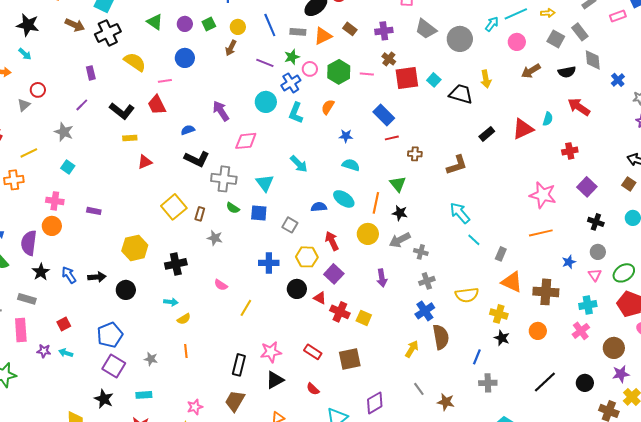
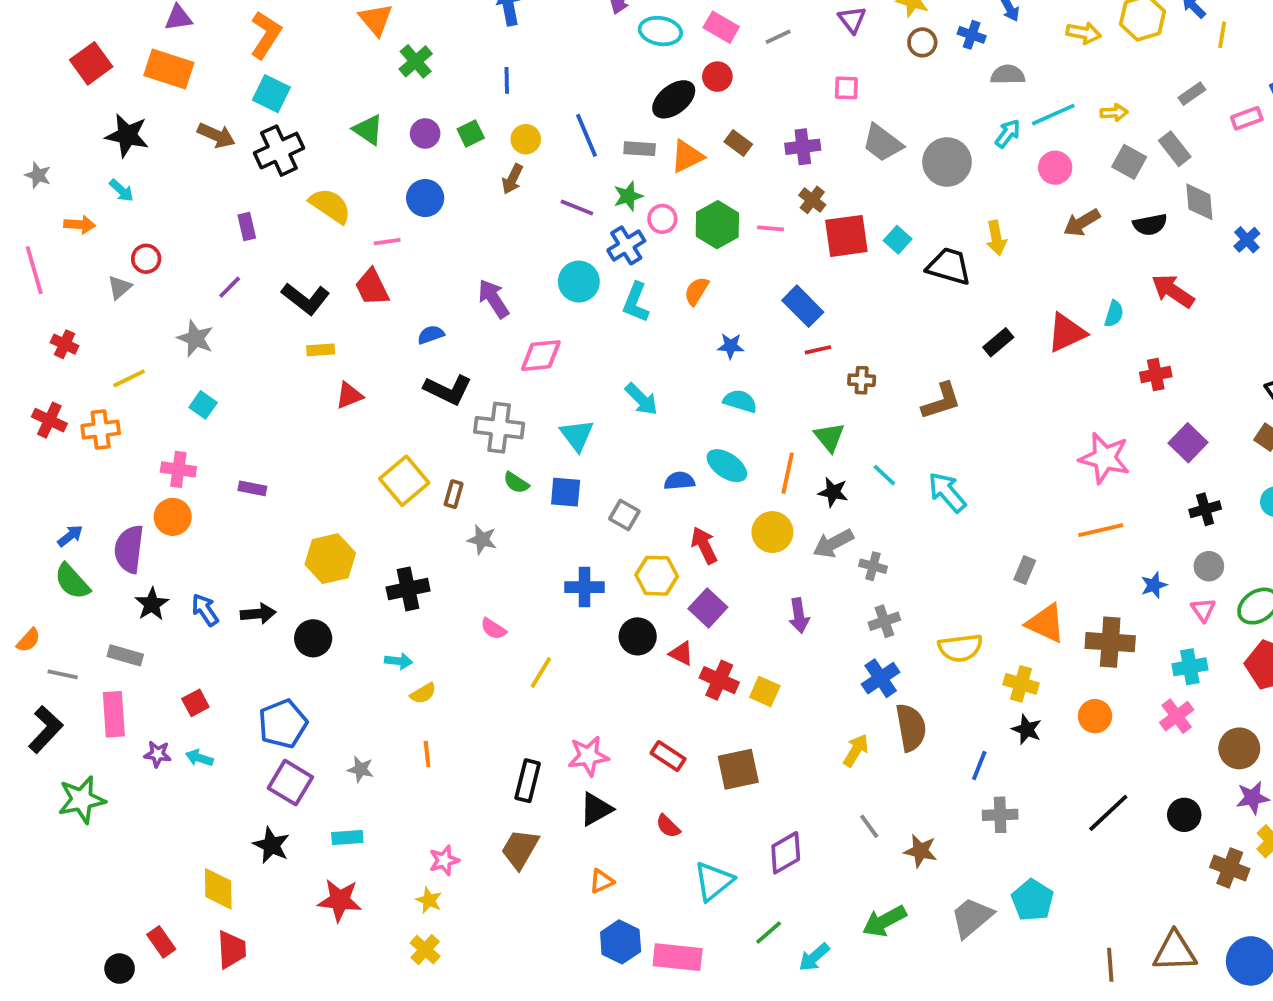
black cross: (596, 222) -> (1205, 509), turned -35
cyan line: (474, 240) -> (884, 475), moved

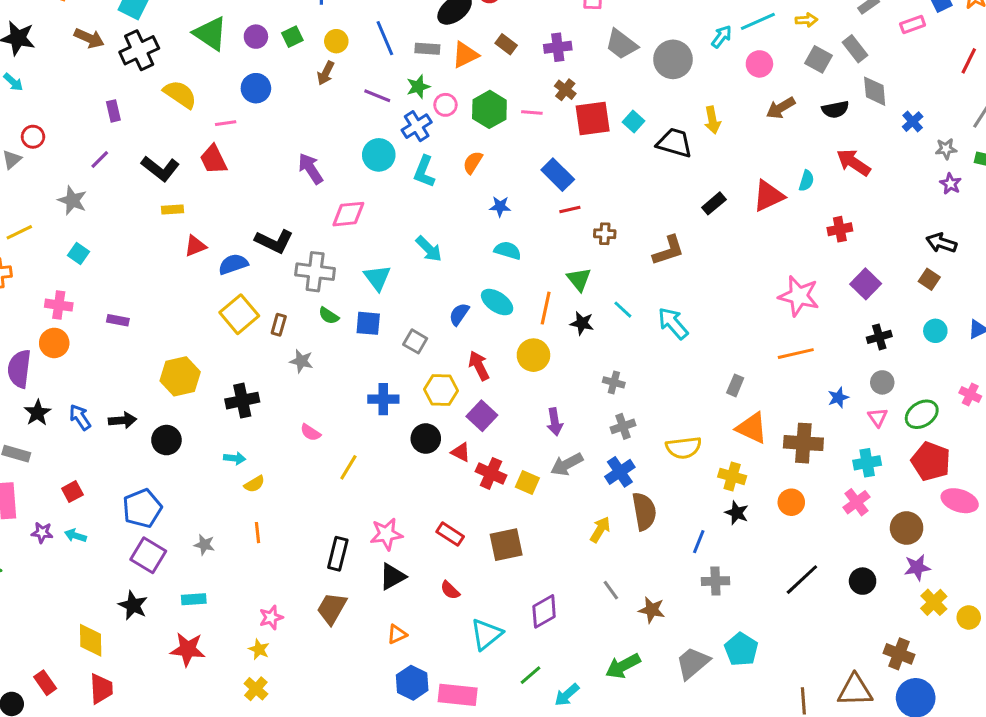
green triangle: (368, 130) -> (210, 34), size x1.4
blue semicircle: (431, 335) -> (233, 264), moved, size x1.4
blue semicircle: (679, 481) -> (459, 314), turned -50
gray arrow: (833, 543) -> (567, 464), moved
brown cross: (1230, 868) -> (899, 654), moved

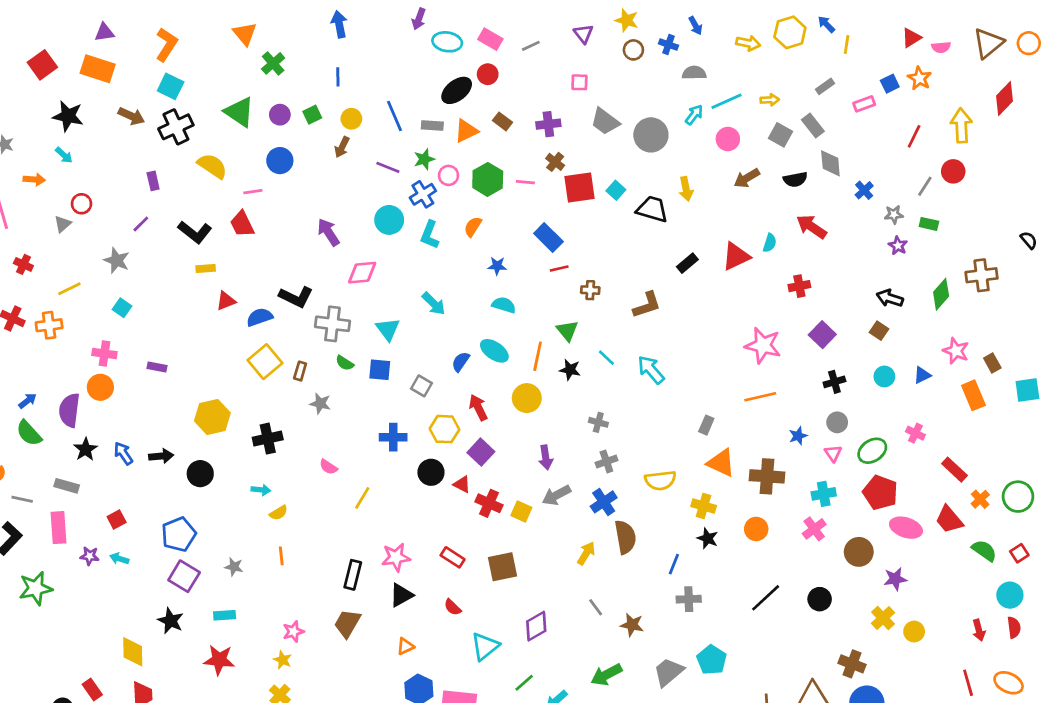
purple star: (917, 567) -> (895, 579), moved

